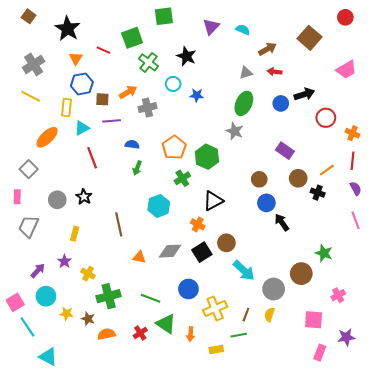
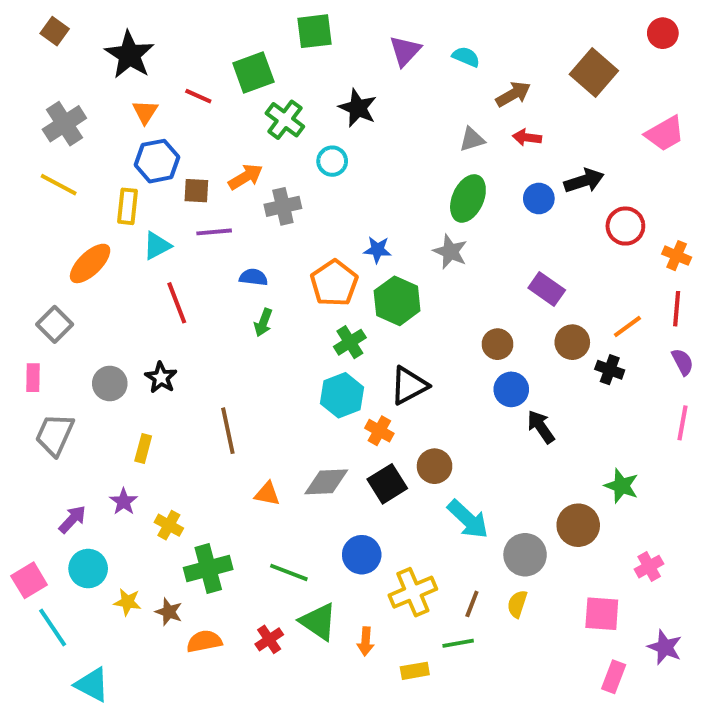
blue star: (197, 95) -> (377, 250), moved
cyan hexagon: (159, 206) -> (342, 395), moved
pink line: (356, 220) -> (683, 423), turned 30
purple star: (346, 337) -> (665, 647), turned 30

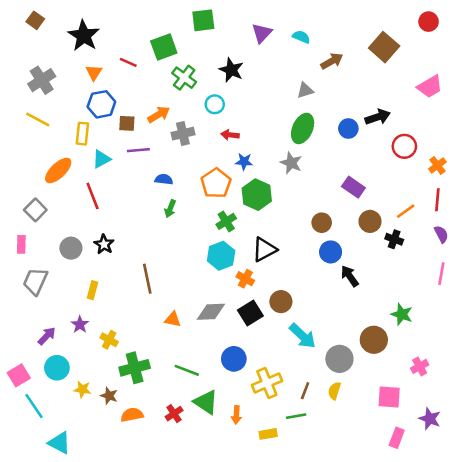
red arrow: (527, 137) -> (230, 135), moved
orange cross: (677, 256) -> (437, 165), turned 30
red line: (177, 303) -> (93, 196), moved

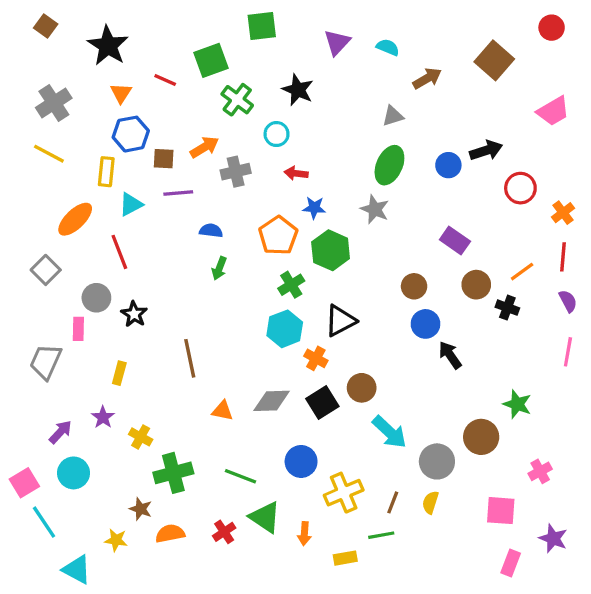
pink rectangle: (21, 244) -> (78, 329), moved
gray circle: (71, 248) -> (96, 298), moved
yellow star: (82, 389) -> (116, 540), moved

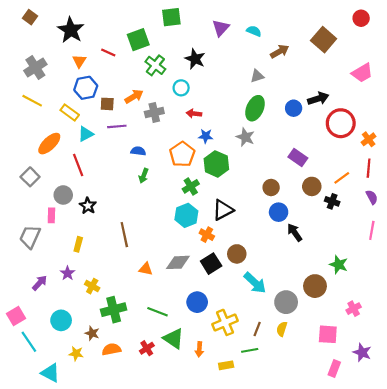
yellow rectangle: (106, 172) -> (70, 112), turned -60
red circle: (520, 188) -> (341, 123), size x1.4
cyan circle: (73, 473) -> (61, 320), moved

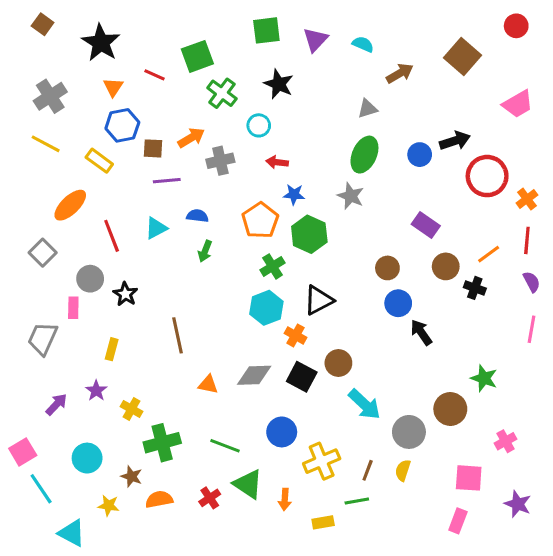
green square: (171, 17) -> (266, 30), moved
cyan triangle: (86, 134) -> (156, 228), moved
black square: (211, 264) -> (302, 377), turned -30
pink rectangle: (334, 369) -> (458, 521), moved

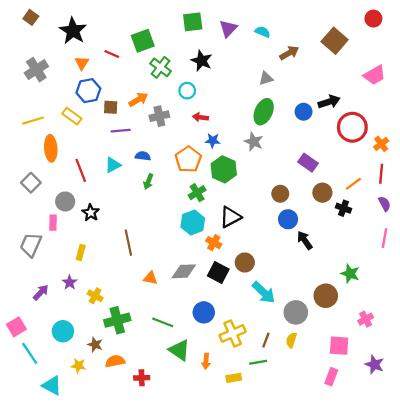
yellow line: (46, 144) -> (33, 121), moved, turned -45
orange ellipse: (70, 205) -> (51, 148), turned -50
red cross: (210, 498) -> (142, 378), moved, turned 32

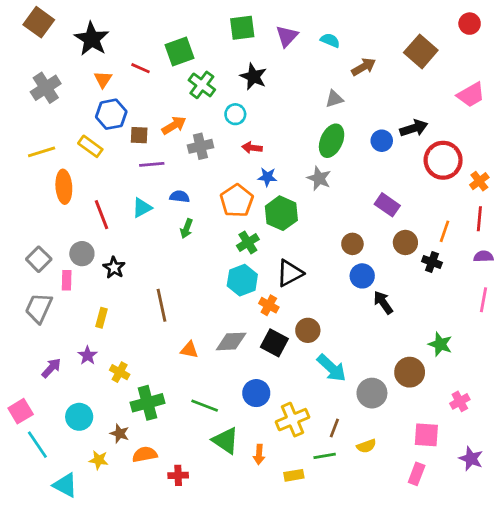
brown square: (31, 17) -> (39, 22), size x1.5
gray square: (31, 183) -> (39, 259), moved
orange line: (353, 184) -> (444, 231), turned -35
purple semicircle: (385, 204) -> (484, 256), turned -64
yellow semicircle: (291, 340) -> (366, 446), moved, turned -128

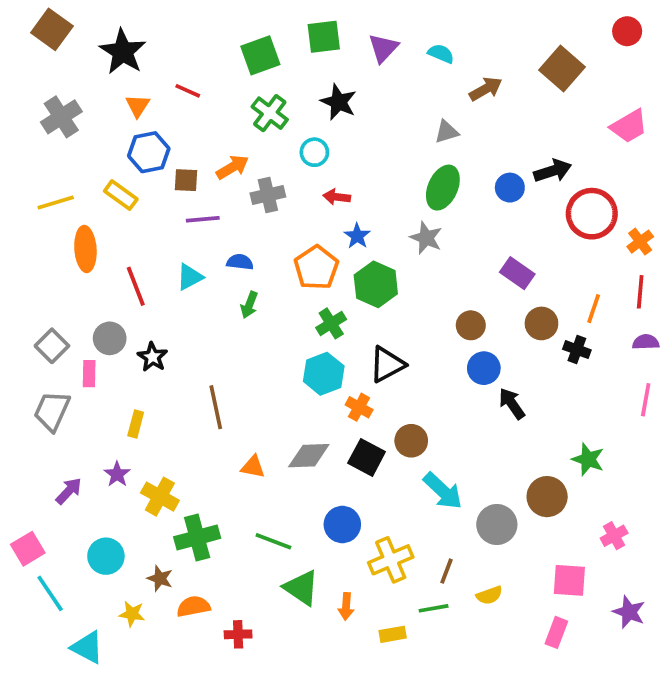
green square: (180, 51) -> (260, 55), moved
blue star: (267, 177) -> (357, 236), turned 30
yellow cross: (120, 372) -> (160, 497), size x1.4

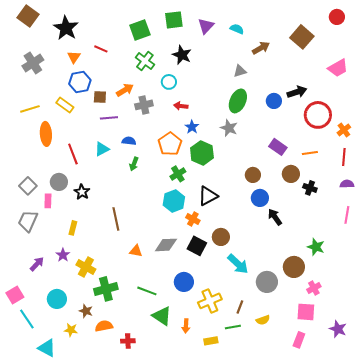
orange line: (594, 309) -> (310, 153), moved, turned 63
pink cross: (614, 536) -> (314, 288), moved

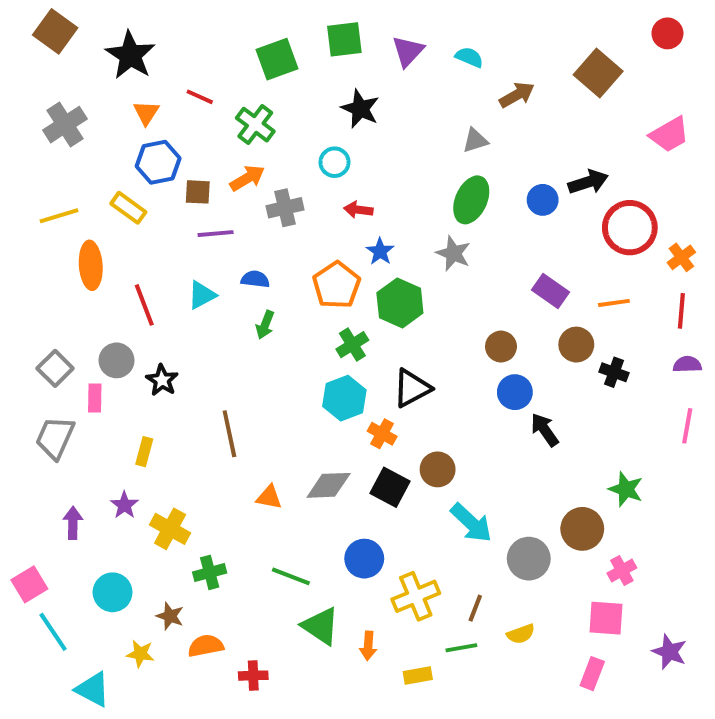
green cross: (145, 61) -> (255, 125), moved
purple arrow: (37, 264) -> (73, 523), turned -42
green cross: (106, 289) -> (210, 572), size x0.7

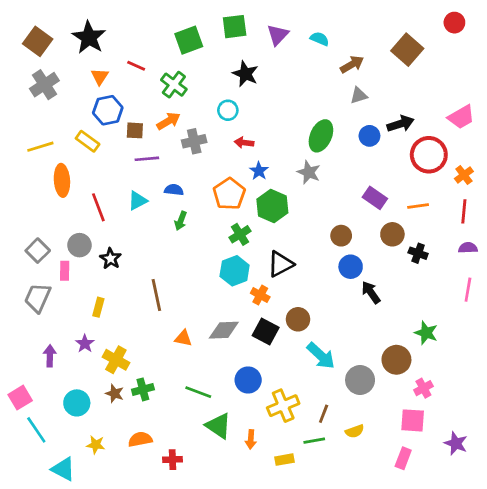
brown square: (55, 31) -> (38, 41), moved
pink trapezoid: (669, 134) -> (461, 117), moved
gray triangle: (475, 140) -> (359, 95), moved
brown star: (170, 616) -> (115, 393), moved

